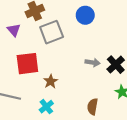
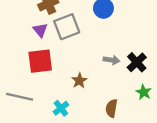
purple triangle: (14, 30) -> (40, 30), moved
brown star: (51, 81) -> (79, 81), moved

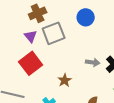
red square: (40, 61) -> (31, 63), turned -30

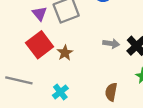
brown star: (65, 80) -> (65, 53), moved

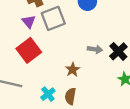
brown star: (65, 53) -> (72, 70), moved
brown semicircle: (111, 92) -> (70, 96), moved

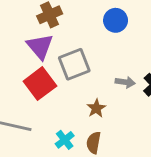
gray square: (53, 18) -> (74, 64), moved
purple triangle: (29, 22) -> (40, 46), size x1.5

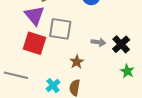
gray square: (74, 64) -> (60, 29), turned 30
red square: (40, 84) -> (34, 43), turned -35

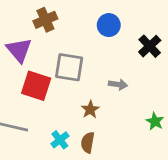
purple triangle: (34, 15) -> (19, 50), moved
black cross: (121, 44) -> (150, 46), moved

